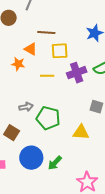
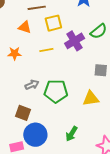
orange star: (18, 64) -> (15, 53), moved
blue circle: (31, 158) -> (35, 135), moved

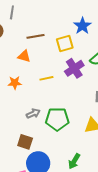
yellow square: (53, 23) -> (65, 43), moved

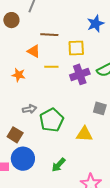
blue star: (82, 26) -> (95, 24), moved
yellow line: (46, 78) -> (51, 67), moved
green pentagon: (57, 119) -> (52, 120), turned 30

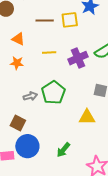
yellow square: (76, 48) -> (70, 20), moved
orange triangle: (34, 51) -> (18, 39), moved
green pentagon: (52, 120) -> (53, 93), moved

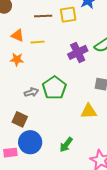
yellow line: (49, 53) -> (38, 42), moved

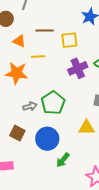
yellow square: (68, 15) -> (69, 40), moved
orange triangle: (17, 35) -> (19, 41), moved
orange star: (17, 59) -> (17, 73), size x1.6
blue circle: (30, 142) -> (47, 139), moved

